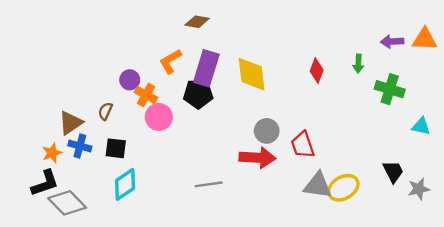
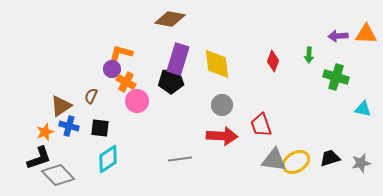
brown diamond: (197, 22) -> (170, 19), size x1.4
orange L-shape: (170, 61) -> (121, 53), moved, turned 45
gray circle: (267, 131) -> (222, 105), moved
black trapezoid: (393, 172) -> (330, 158), moved, turned -80

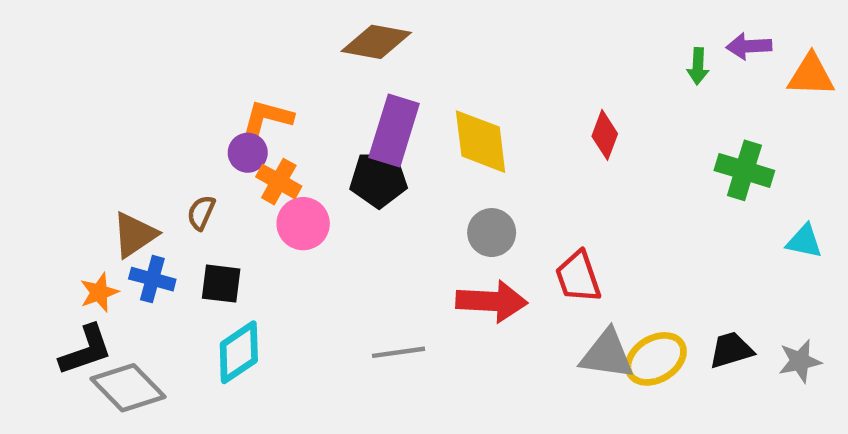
purple arrow: (338, 36) -> (749, 46), moved
green arrow: (309, 55) -> (698, 66), moved

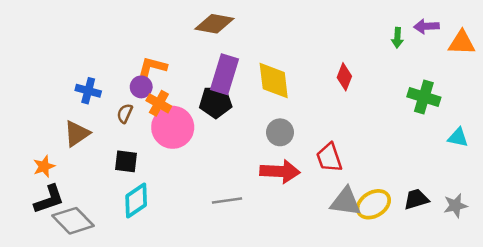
brown semicircle: (201, 213) -> (125, 113), moved
pink circle: (303, 224) -> (173, 127), size x1.4
blue cross: (152, 279) -> (88, 91), moved
orange star: (99, 292) -> (44, 166), moved

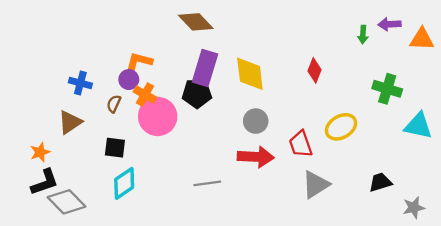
brown diamond: (214, 24) -> (196, 22), turned 36
cyan triangle: (458, 137) -> (418, 126), size x1.5
gray triangle: (346, 202) -> (316, 185), turned -40
yellow ellipse: (373, 204) -> (341, 127), moved
gray star: (455, 206) -> (414, 208), moved

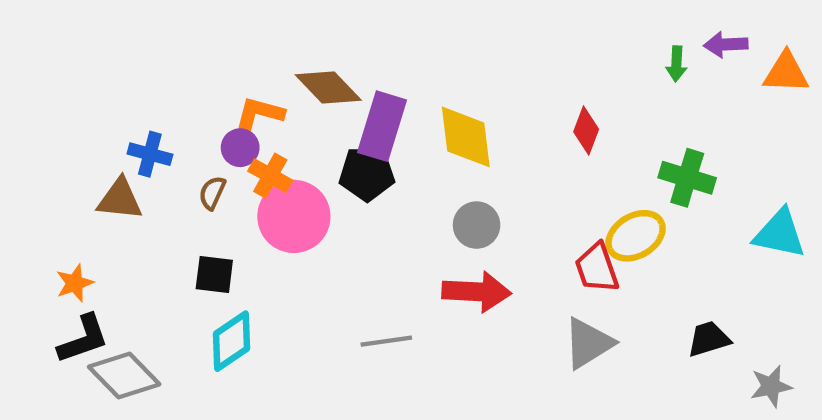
brown diamond: (196, 22) -> (328, 88), moved
green cross: (387, 89) -> (687, 178), moved
brown triangle: (70, 122) -> (120, 199), moved, turned 40
red trapezoid: (301, 144) -> (597, 268), moved

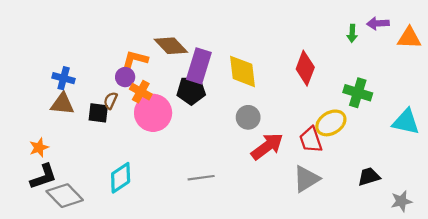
red diamond: (586, 130) -> (305, 68), size x1.4
blue cross: (150, 154) -> (64, 78), moved
black square: (214, 274) -> (98, 113), moved
red arrow: (477, 292) -> (267, 146), moved, turned -40

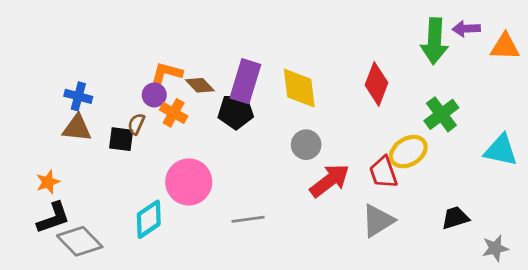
green arrow: (352, 33) -> (435, 41), size x2.0
brown diamond: (171, 46) -> (200, 85), moved, size x0.7
green cross: (358, 93) -> (441, 114), turned 36
pink circle: (153, 113) -> (189, 182), moved

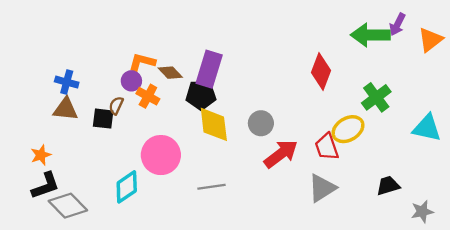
purple arrow: (466, 29) -> (397, 24), turned -60
green arrow: (435, 41) -> (370, 35), turned 87
orange triangle: (505, 47) -> (430, 40), turned -40
yellow diamond: (299, 88) -> (214, 124), moved

